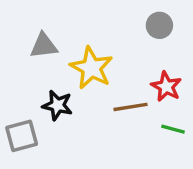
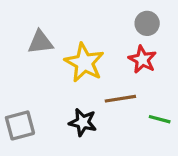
red star: (166, 87) -> (142, 59), moved
black star: (57, 105) -> (83, 122), moved

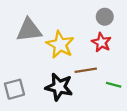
gray triangle: (40, 42) -> (29, 30), size x1.4
black star: (83, 122) -> (59, 87), size x1.4

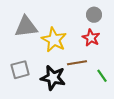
green line: (114, 85) -> (102, 76), turned 40
gray square: (14, 89) -> (20, 70), moved

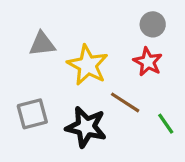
gray triangle: (26, 27) -> (42, 44), size x0.7
brown line: (77, 63) -> (125, 102), turned 42

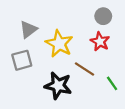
gray triangle: (42, 44) -> (28, 29), turned -30
gray square: (32, 114) -> (22, 60), moved

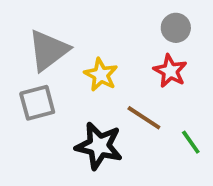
gray triangle: (28, 29) -> (48, 50), size x1.4
yellow star: (59, 44) -> (101, 75), size x0.7

